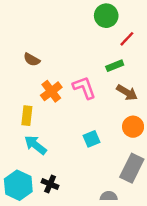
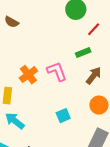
brown semicircle: (32, 60) -> (12, 22), moved
brown arrow: (127, 93) -> (94, 76), turned -84

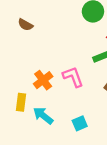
cyan arrow: (15, 121) -> (43, 116), moved

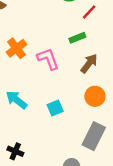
orange cross: (43, 80) -> (16, 48), moved

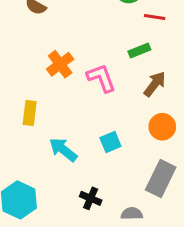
red line: (89, 12) -> (155, 17), turned 56
cyan arrow: (16, 100) -> (63, 150), moved
black cross: (15, 151) -> (91, 198), moved

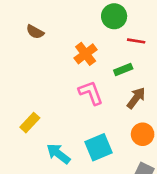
orange cross: (60, 64) -> (86, 54), moved
yellow rectangle: (30, 113) -> (30, 123), turned 36
cyan square: (110, 142) -> (99, 147), size x1.5

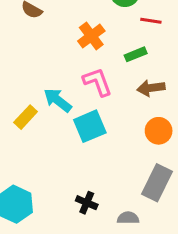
brown arrow: (136, 98) -> (151, 88), turned -135
cyan square: (99, 147) -> (90, 126), moved
cyan arrow: (58, 154) -> (58, 100), moved

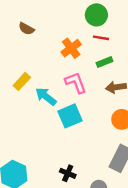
red line: (151, 21) -> (101, 38), moved
yellow rectangle: (26, 117) -> (22, 81), moved

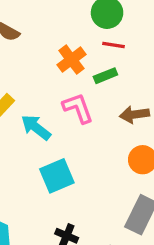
green rectangle: (104, 62) -> (105, 76), moved
cyan square: (70, 116) -> (57, 176), moved

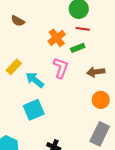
pink L-shape: (78, 108) -> (61, 68), turned 40
cyan square: (57, 176) -> (34, 110), moved

